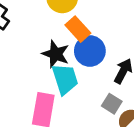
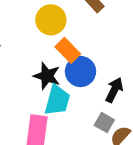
cyan trapezoid: (65, 79) -> (57, 100), turned 36

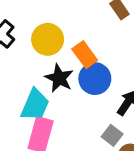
yellow circle: (51, 20) -> (48, 39), moved
cyan trapezoid: (57, 100) -> (35, 105), moved

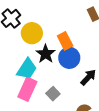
yellow circle: (48, 39) -> (32, 33), moved
gray square: (112, 135) -> (53, 94), moved

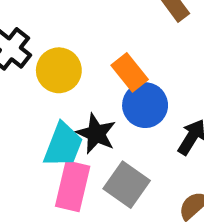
black star: (46, 54) -> (96, 134), moved
gray square: (53, 94) -> (127, 185), size x1.5

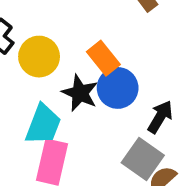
black star: (96, 134) -> (80, 93), moved
gray square: (127, 185) -> (143, 159), moved

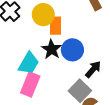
yellow circle: (39, 57) -> (43, 15), moved
orange rectangle: (103, 58) -> (56, 26), moved, turned 30

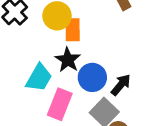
blue circle: (72, 50) -> (92, 77), moved
pink rectangle: (30, 84) -> (60, 104), moved

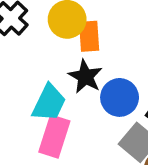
pink rectangle: (60, 104) -> (54, 136), moved

